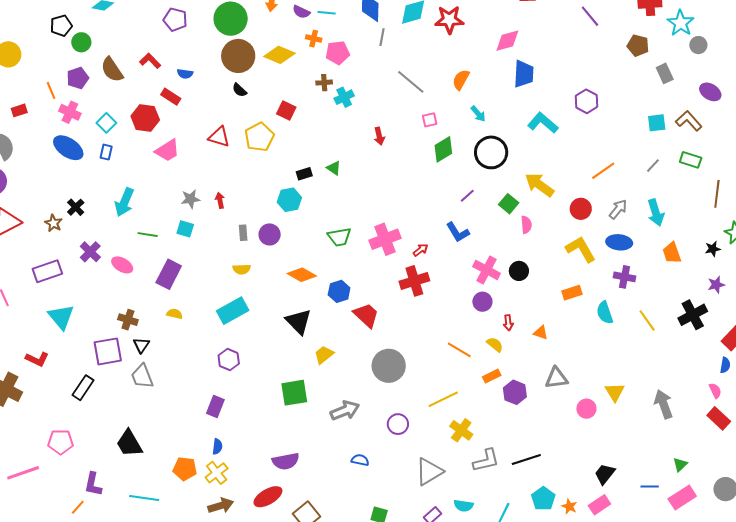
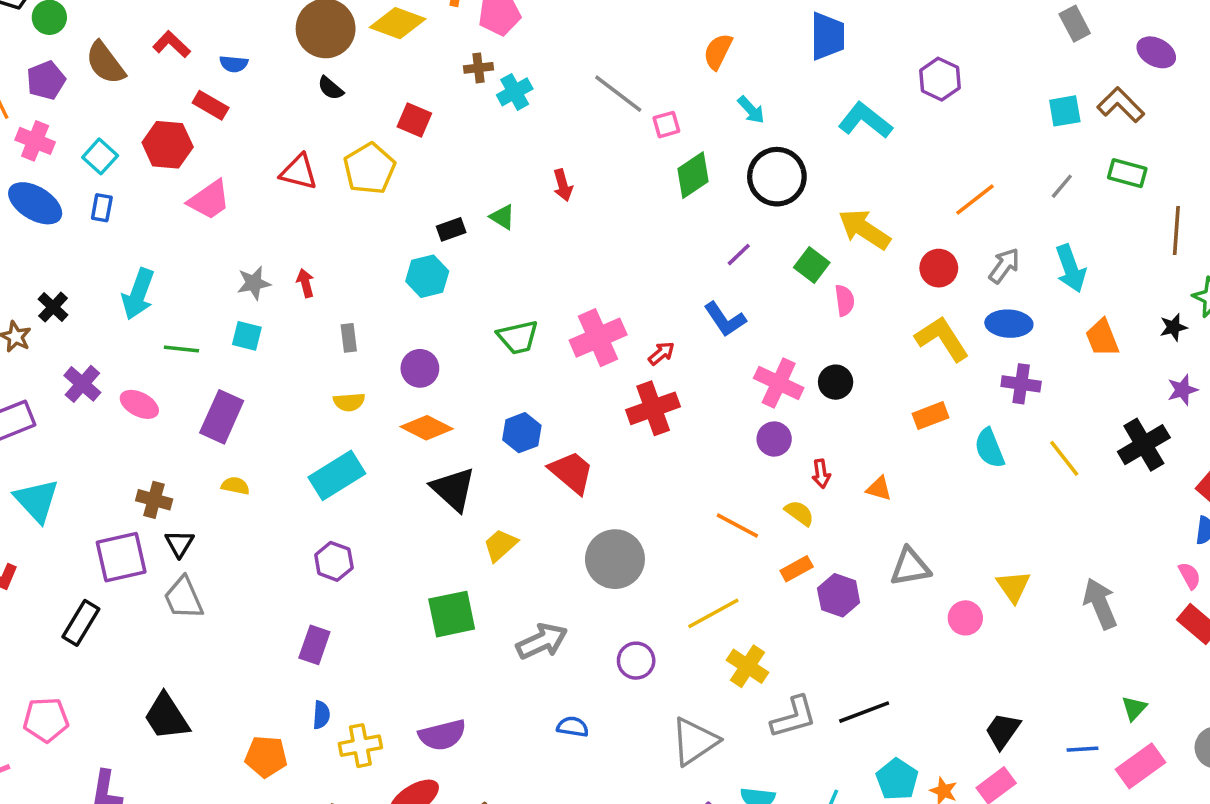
gray line: (411, 82) -> (618, 94), moved
red arrow: (379, 136) -> (563, 185), moved
purple circle: (270, 234) -> (420, 368), moved
orange diamond: (302, 275) -> (427, 428), moved
yellow cross: (217, 473) -> (360, 746), moved, turned 30

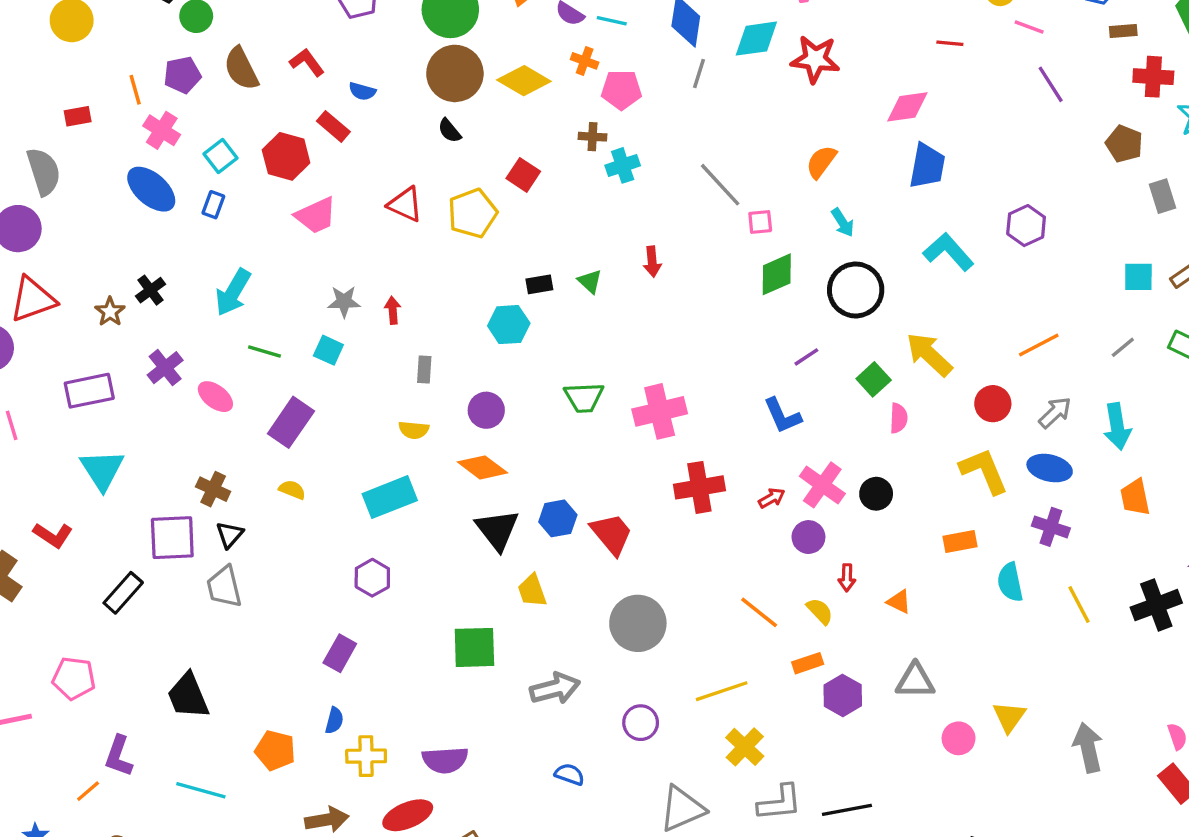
red arrow: (661, 353) -> (772, 498), moved
blue hexagon: (522, 433) -> (558, 518), moved
yellow trapezoid: (500, 545) -> (532, 591), turned -78

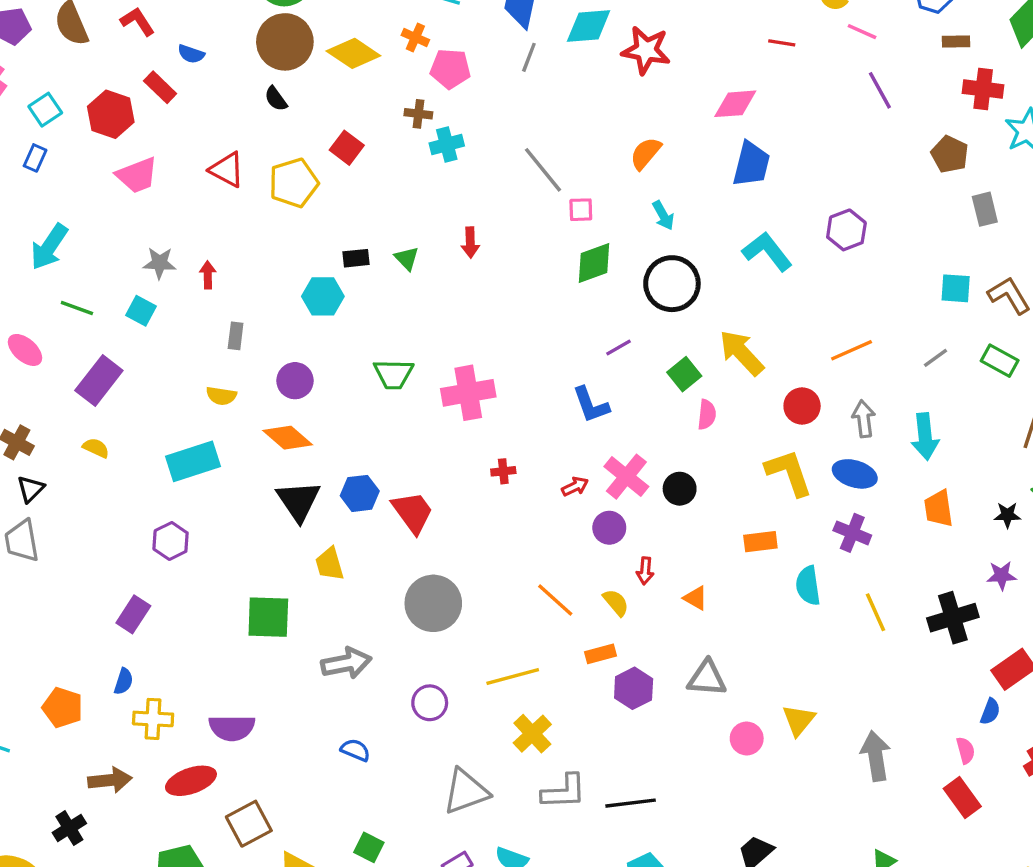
gray arrow: (1055, 413) -> (864, 419), turned -57
red cross: (699, 487) -> (503, 471), size x0.5

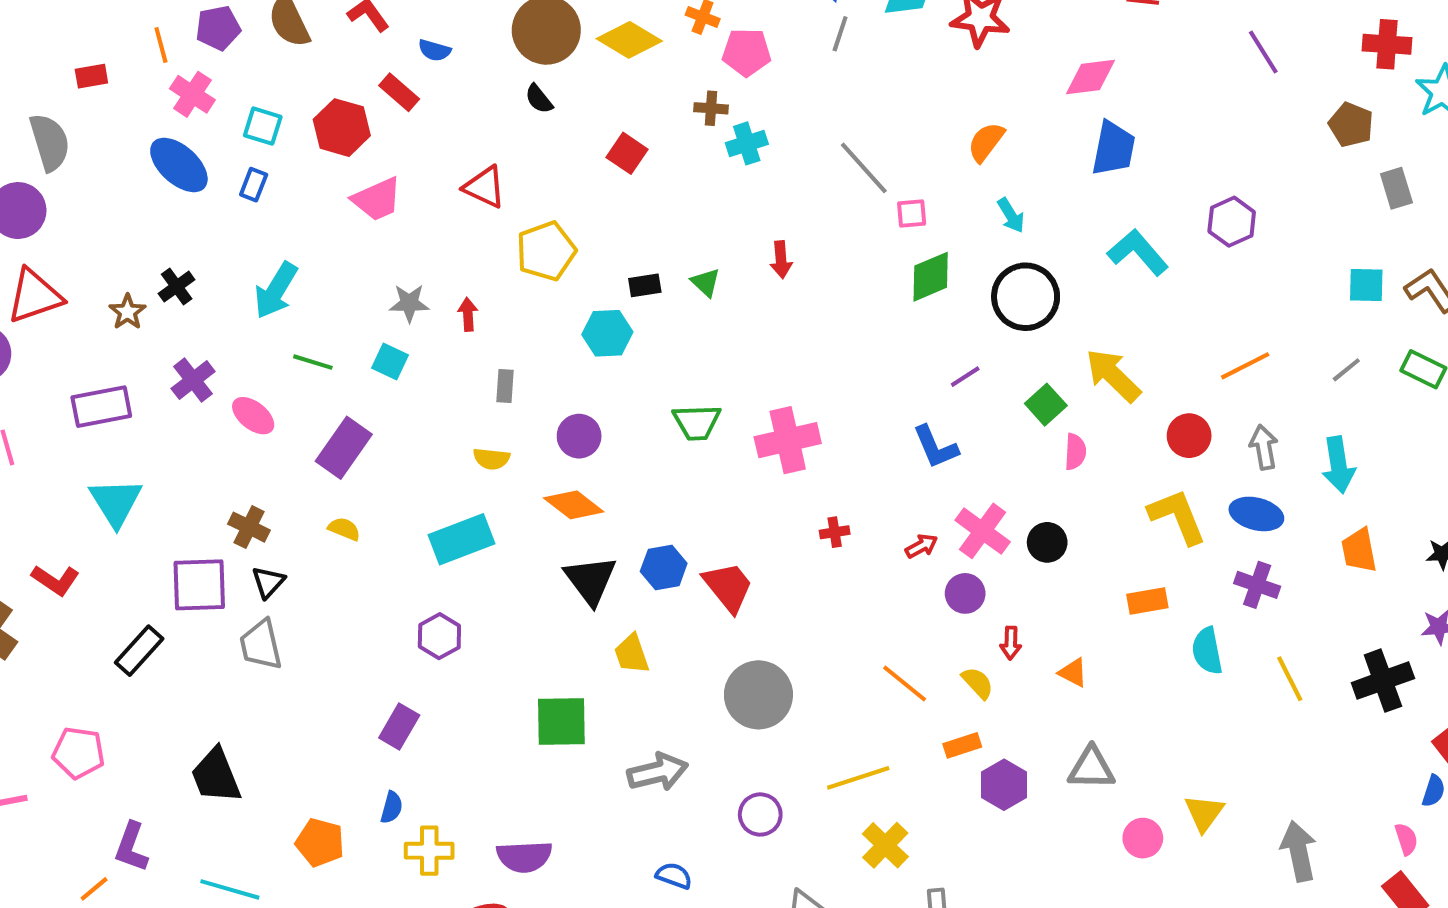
cyan square: (45, 110) -> (263, 126), turned -36
yellow pentagon: (294, 183) -> (546, 251), moved

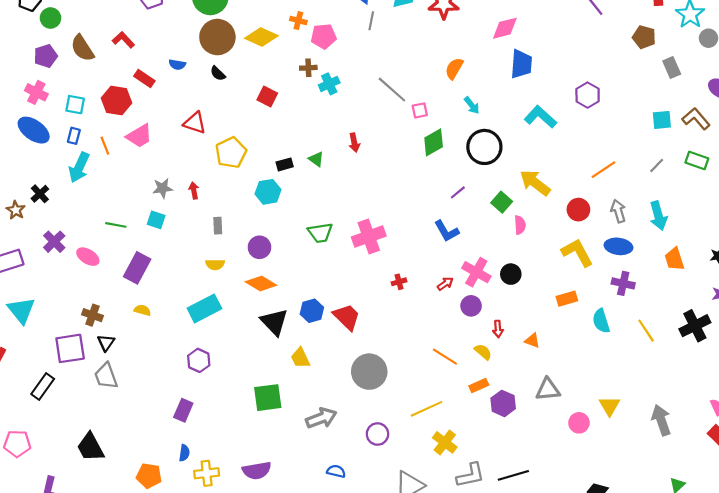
orange line: (161, 45) -> (105, 146), moved
blue semicircle: (434, 50) -> (177, 65), moved
cyan arrow: (276, 290) -> (79, 167), moved

